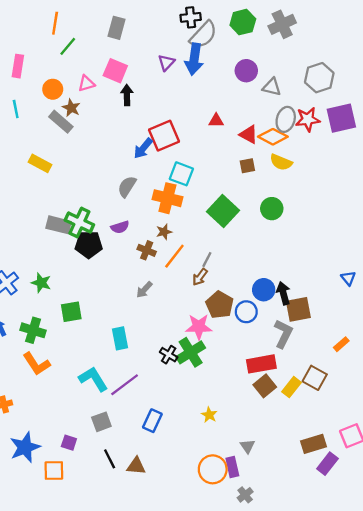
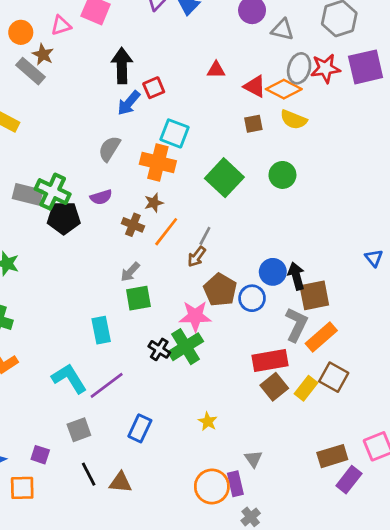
black arrow: (127, 95) -> (122, 66), moved, size x1.4
red square: (164, 136) -> (154, 88), size x0.6
green square: (71, 312) -> (138, 298), moved
orange rectangle: (341, 344) -> (321, 337), moved, size x1.6

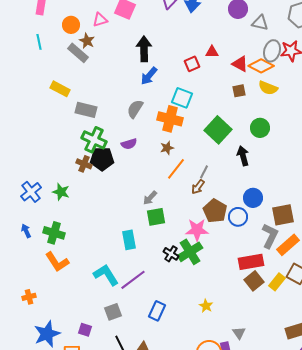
red square: (154, 88) -> (192, 64), moved
gray rectangle: (28, 194) -> (86, 110), moved
brown cross: (133, 225) -> (84, 164), moved
black arrow: (296, 276) -> (243, 156), moved

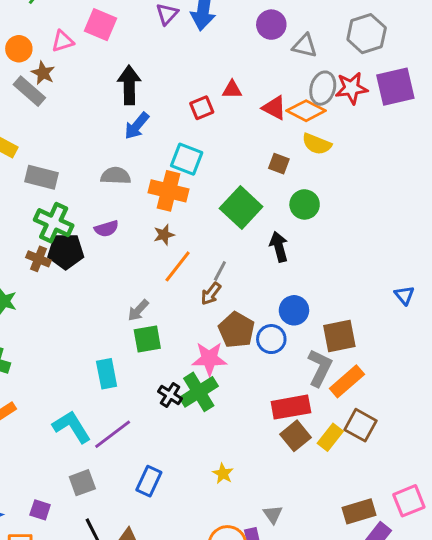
brown square: (239, 91) -> (279, 164), moved, turned 32
gray semicircle: (135, 109) -> (116, 176), turned 60

